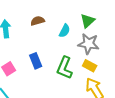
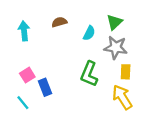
blue rectangle: (36, 61) -> (45, 87), moved
yellow rectangle: (90, 66) -> (126, 72), moved, turned 64

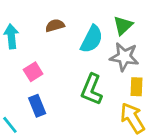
cyan semicircle: (89, 33) -> (92, 39), size x1.5
pink square: (27, 75) -> (33, 72), moved

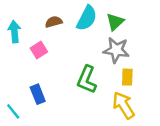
cyan semicircle: (92, 39) -> (87, 18), moved
pink square: (33, 72) -> (39, 50), moved

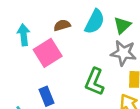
pink square: (39, 50) -> (48, 53), size x1.6

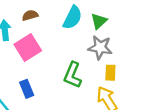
brown semicircle: (62, 25) -> (30, 15), moved

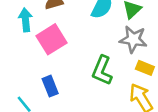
yellow rectangle: (110, 73) -> (145, 68), turned -70

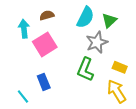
gray star: (133, 39) -> (97, 42), moved, turned -30

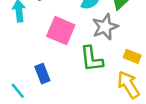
pink square: (45, 44) -> (61, 31), moved, turned -35
green L-shape: (85, 69) -> (92, 59), turned -30

